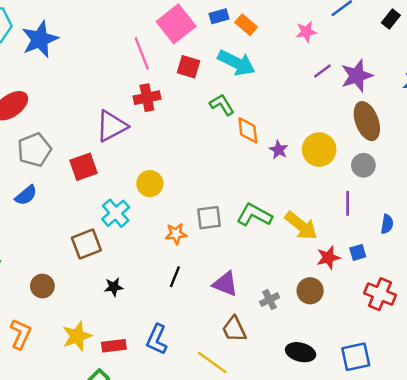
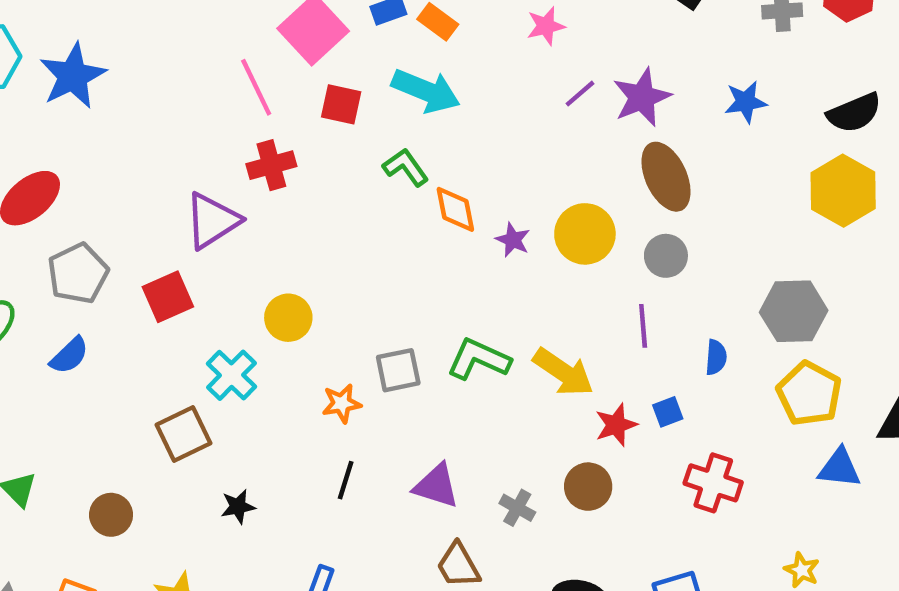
gray cross: (270, 300) -> (517, 508), turned -30

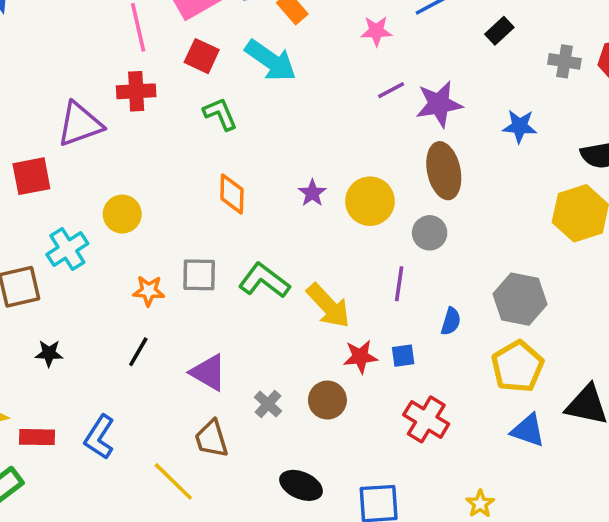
green L-shape: (406, 167) -> (220, 114), moved
orange diamond: (455, 209) -> (232, 194), moved

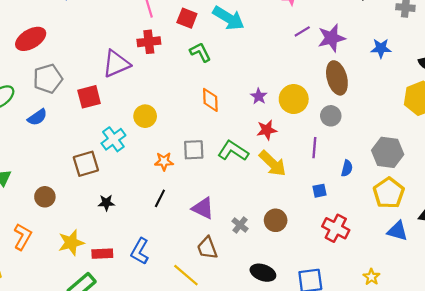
red star: (360, 357) -> (267, 130), moved

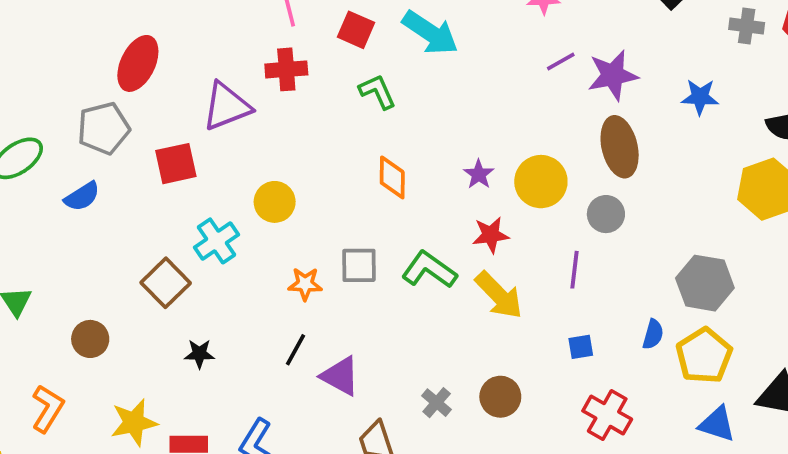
red ellipse: (31, 39) -> (138, 63), moved, turned -36
brown square: (86, 164) -> (166, 283), turned -30
blue semicircle: (347, 168) -> (653, 334), moved
purple triangle: (203, 208) -> (340, 376), moved

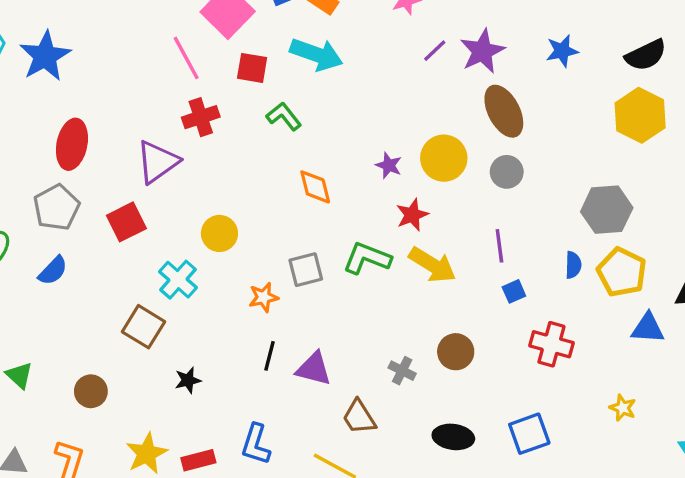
purple line: (575, 270) -> (499, 246), moved

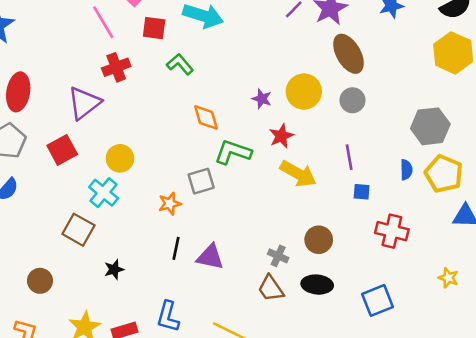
yellow circle: (219, 233) -> (120, 158), moved
green L-shape: (367, 258) -> (233, 152), moved
blue square: (514, 291) -> (362, 192), turned 30
brown trapezoid: (359, 417) -> (271, 289), moved
black ellipse: (453, 437) -> (317, 285), moved

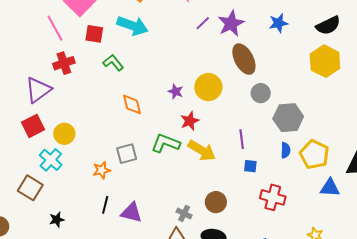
gray circle: (352, 100) -> (261, 93), moved
gray hexagon: (430, 126) -> (288, 118), moved
red square: (62, 150) -> (33, 126), moved
green L-shape: (233, 152) -> (166, 143), moved

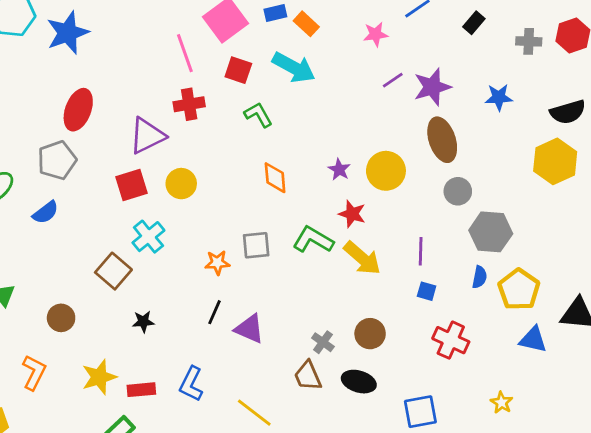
red star: (190, 121) -> (352, 214), turned 30
yellow circle: (64, 134) -> (181, 184), moved

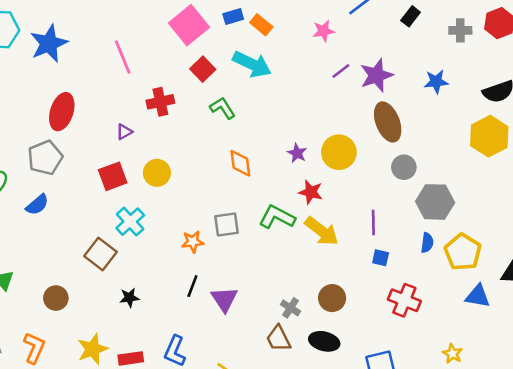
pink line: (185, 53) -> (123, 57), moved
red square: (238, 70) -> (203, 69), turned 30
purple triangle: (147, 136) -> (124, 132), size x0.5
purple triangle: (250, 329) -> (224, 299), turned 36

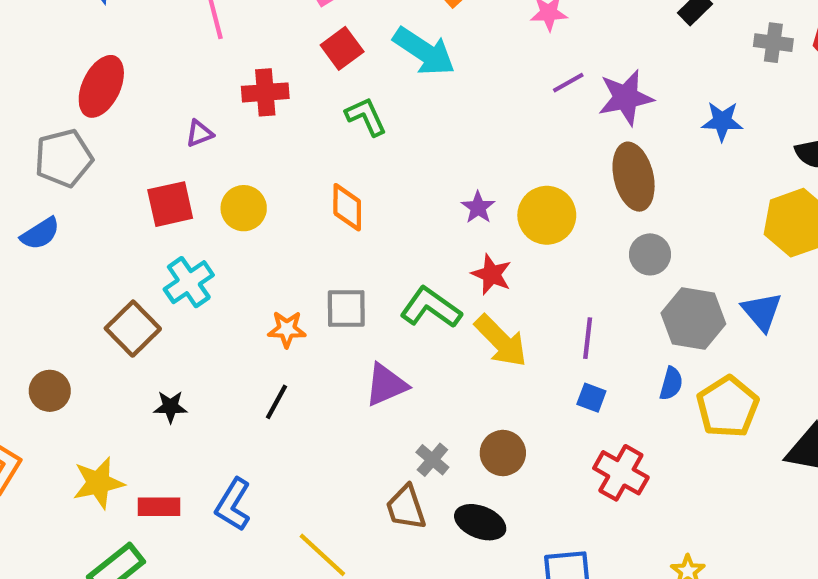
orange diamond: (240, 163) -> (347, 207), moved
blue triangle: (478, 296) -> (762, 312), moved, turned 32
purple triangle: (224, 299) -> (386, 385), moved, turned 32

